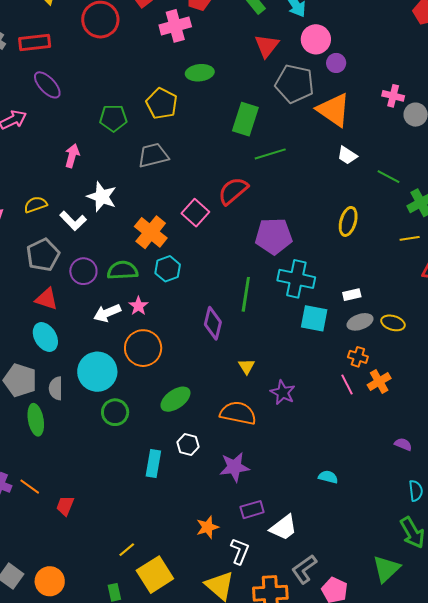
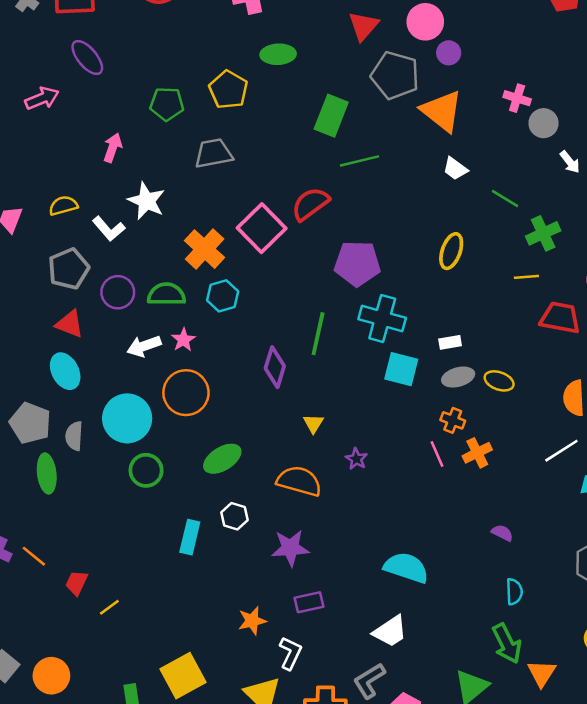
pink square: (195, 213) -> (262, 228), size x1.4
purple star: (283, 392) -> (356, 459), size x0.7
cyan semicircle: (328, 477) -> (406, 568), size x1.8
white trapezoid: (284, 528) -> (390, 631), moved
yellow line: (127, 550) -> (109, 607), moved

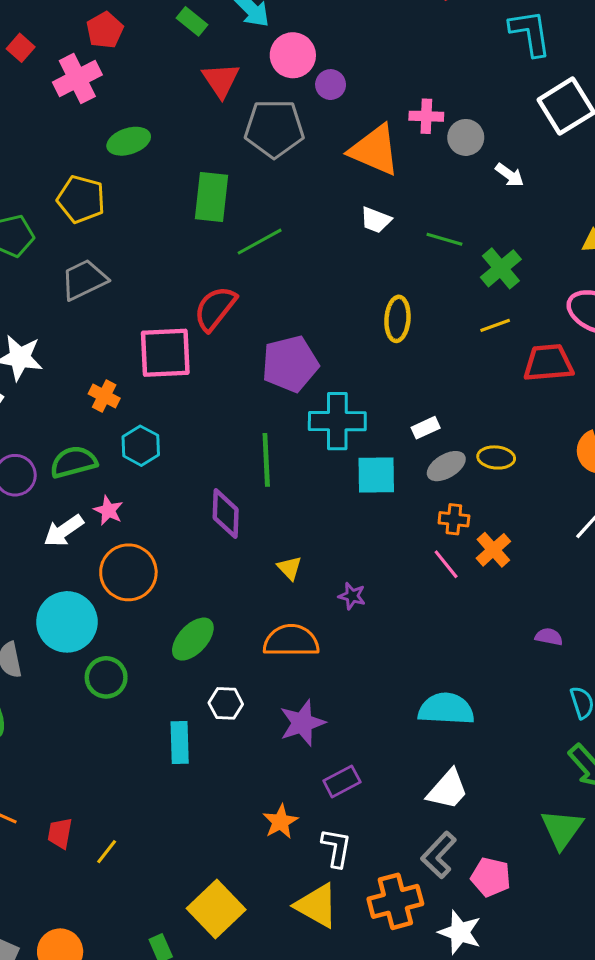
orange triangle: (442, 111) -> (375, 150), moved
pink square: (262, 228) -> (165, 353), turned -33
orange cross: (205, 249) -> (104, 396), size x0.6

